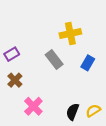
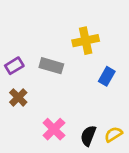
gray rectangle: (54, 60) -> (51, 66), moved, turned -36
pink cross: (33, 106) -> (54, 129), moved

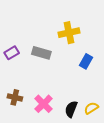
brown cross: (18, 97) -> (15, 97), moved, turned -32

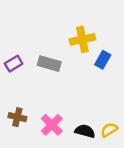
blue rectangle: (86, 61) -> (103, 60), moved
black semicircle: (71, 109) -> (85, 131), turned 84

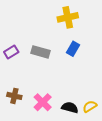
yellow cross: (82, 39) -> (68, 17), moved
blue rectangle: (103, 60) -> (73, 49), moved

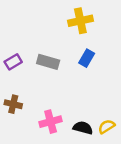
brown cross: (14, 96) -> (13, 104), moved
pink cross: (43, 102) -> (51, 122), turned 30

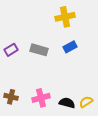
blue rectangle: (87, 58) -> (70, 47), turned 32
brown cross: (13, 104) -> (11, 97), moved

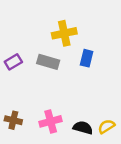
yellow cross: (65, 17) -> (64, 33), moved
blue rectangle: (70, 47) -> (87, 58), turned -48

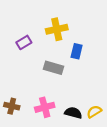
purple rectangle: (13, 62) -> (24, 42), moved
gray rectangle: (48, 62) -> (54, 68), moved

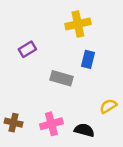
yellow cross: (57, 29) -> (78, 24), moved
yellow semicircle: (94, 112) -> (108, 106), moved

